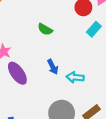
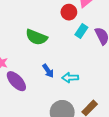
green semicircle: (45, 29) -> (36, 37), size x1.5

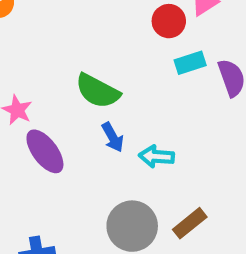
cyan rectangle: (81, 31) -> (190, 63), turned 32
green semicircle: (36, 37) -> (97, 91), moved

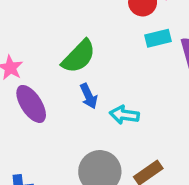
green semicircle: (97, 91) -> (79, 56), turned -78

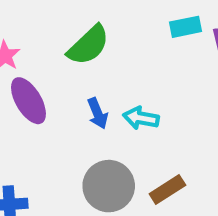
blue arrow: (89, 96) -> (98, 113), moved

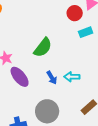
gray circle: (109, 186) -> (47, 111), moved

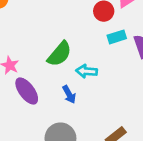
cyan arrow: (72, 77) -> (87, 71), moved

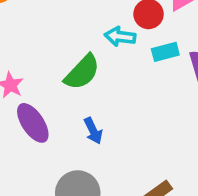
cyan arrow: (87, 71) -> (120, 37), moved

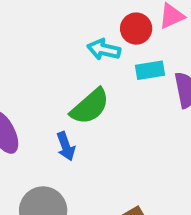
green semicircle: (82, 72) -> (90, 106), moved

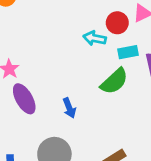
green semicircle: (90, 106) -> (114, 81), moved

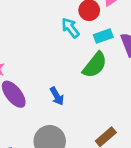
cyan arrow: (95, 38) -> (70, 28), turned 50

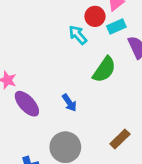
cyan rectangle: (103, 36) -> (116, 26), moved

